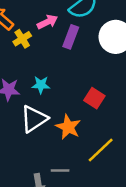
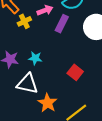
white triangle: (34, 119) -> (27, 84), turned 40
orange star: (68, 127) -> (47, 103), moved

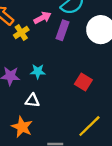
white triangle: (27, 84) -> (32, 100), size x0.6
orange star: (47, 103) -> (22, 127), moved

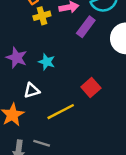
white triangle: (32, 100) -> (32, 90), turned -40
yellow line: (89, 126) -> (61, 112), moved

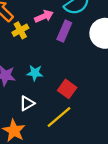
red square: (91, 87) -> (67, 89), moved

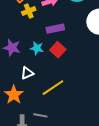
purple rectangle: (64, 31) -> (55, 29), moved, turned 48
red square: (67, 89) -> (58, 50), moved

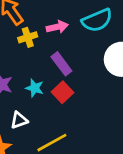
purple rectangle: (55, 29) -> (61, 64), turned 60

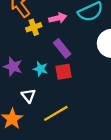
red square: (63, 92) -> (64, 72), turned 35
white triangle: (19, 120) -> (28, 96), turned -48

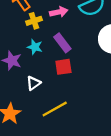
cyan star: (40, 69) -> (35, 47), moved
white triangle: (28, 96) -> (33, 83), moved, turned 32

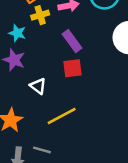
cyan star: (35, 47) -> (17, 33), moved
white triangle: (33, 83) -> (38, 86), turned -49

